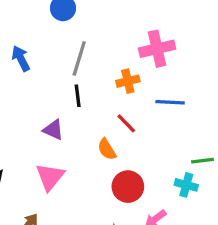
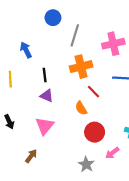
gray line: (79, 58) -> (75, 35), moved
orange cross: (128, 81) -> (81, 67), moved, size x1.5
black line: (78, 96) -> (45, 75), moved

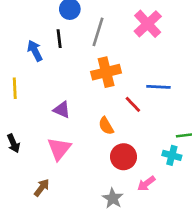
pink cross: (113, 44) -> (148, 24), moved, turned -30
black line: (45, 75) -> (59, 39), moved
red line: (94, 92) -> (133, 104), moved

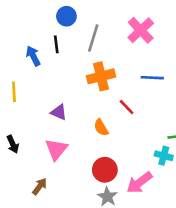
blue line: (158, 87) -> (152, 78), moved
red circle: (124, 157) -> (105, 170), moved
pink arrow: (146, 184) -> (139, 183), size x1.5

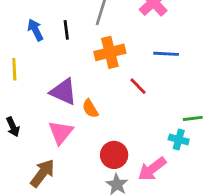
black line: (56, 44) -> (66, 30), moved
purple triangle: (59, 112) -> (63, 92), size x1.5
orange semicircle: (101, 128) -> (90, 109), moved
brown arrow: (40, 186) -> (42, 173), size x1.5

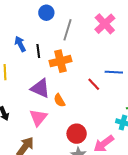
black line: (66, 30) -> (38, 51), moved
orange cross: (110, 52) -> (60, 61), moved
blue line: (166, 54) -> (114, 72), moved

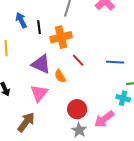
blue line: (114, 72) -> (115, 62), moved
red line: (94, 84) -> (78, 60), moved

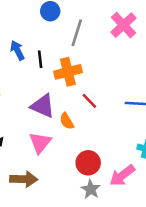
brown arrow: (26, 122) -> (24, 179), turned 55

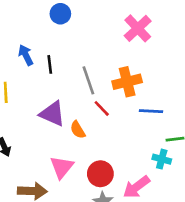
gray line: (77, 33) -> (88, 80), moved, turned -36
orange cross: (68, 72) -> (127, 82), moved
pink triangle: (40, 143) -> (62, 167), moved

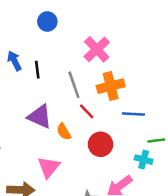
pink cross: (138, 28) -> (97, 49), moved
red circle: (100, 174) -> (101, 144), moved

